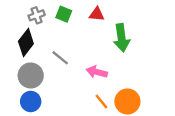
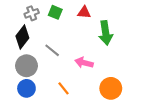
orange line: (101, 101) -> (63, 88), moved

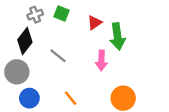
red triangle: (84, 12) -> (95, 23), moved, turned -40
pink arrow: (84, 63) -> (101, 60), moved, turned -102
gray circle: (26, 66) -> (17, 72), moved

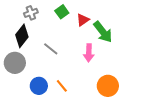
green square: (61, 14) -> (62, 12), moved, turned 32
green arrow: (117, 36) -> (103, 32), turned -30
blue circle: (29, 98) -> (39, 86), moved

